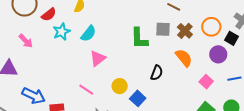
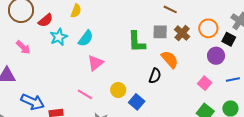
orange semicircle: (184, 58) -> (170, 59), moved

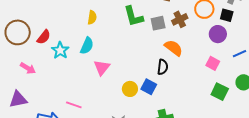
yellow semicircle: (76, 11) -> (92, 17), moved
brown cross: (182, 33) -> (180, 19), turned 35
green L-shape: (137, 42) -> (134, 16), moved
pink line: (85, 94) -> (74, 105), moved
blue square: (137, 102) -> (149, 87), moved

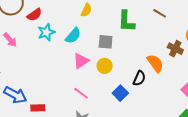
brown cross: (180, 19) -> (175, 49), moved, turned 35
gray square: (158, 23) -> (106, 42), moved
yellow circle: (130, 89) -> (105, 66), moved
pink line: (74, 105) -> (81, 93), moved

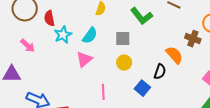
red semicircle: (34, 15) -> (49, 18), turned 119
green L-shape: (126, 21) -> (141, 16), turned -35
pink triangle: (81, 61) -> (84, 59), moved
pink line: (81, 93) -> (103, 92), turned 56

